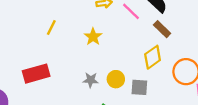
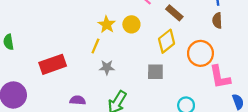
yellow line: (51, 28) -> (95, 46), moved
yellow circle: (116, 79) -> (131, 24), moved

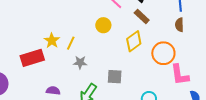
yellow star: (107, 25) -> (52, 41), moved
gray square: (155, 72) -> (115, 77), moved

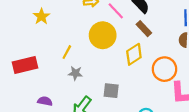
yellow circle: (103, 25) -> (103, 35), size x1.6
yellow star: (52, 41) -> (41, 16), moved

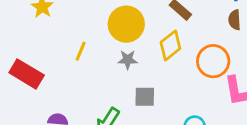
red rectangle: (25, 65) -> (27, 74), turned 50
gray star: (75, 73) -> (128, 60), moved

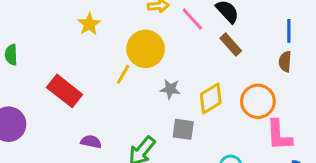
yellow circle: (126, 24) -> (146, 49), moved
yellow diamond: (170, 45) -> (211, 98), moved

